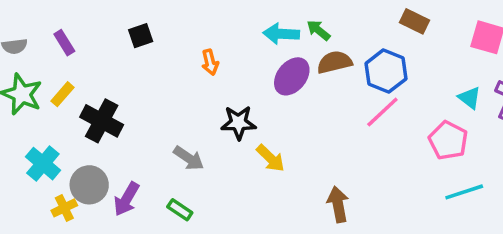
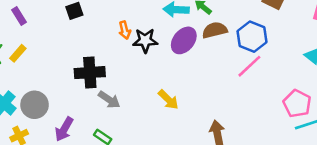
black cross: (102, 121) -> (90, 73), moved, turned -32
black star: (238, 123) -> (145, 40), moved
pink pentagon: (448, 140) -> (297, 103), moved
gray circle: (89, 185) -> (35, 105), moved

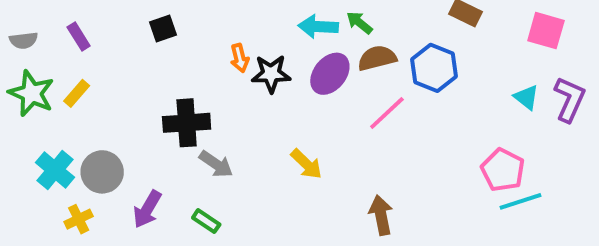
pink line: (249, 66) -> (387, 113), moved

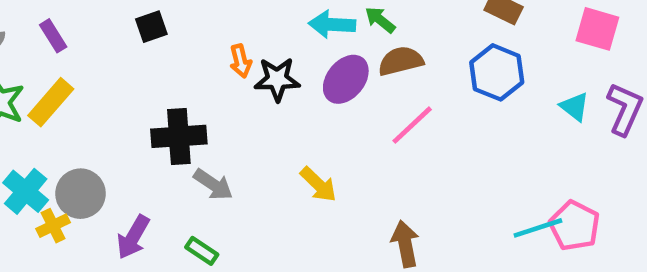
blue hexagon: (434, 68) -> (497, 72), moved
yellow rectangle: (77, 93) -> (51, 102), size x1.5
pink pentagon: (503, 170) -> (574, 226), moved
cyan line: (520, 201) -> (538, 228), moved
yellow cross: (79, 219) -> (53, 226), moved

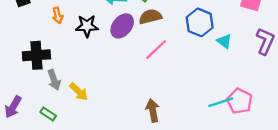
orange arrow: (241, 61) -> (58, 15), moved
cyan triangle: (574, 107) -> (224, 41), moved
gray arrow: (213, 184) -> (54, 80), turned 36
yellow arrow: (318, 184) -> (79, 92), moved

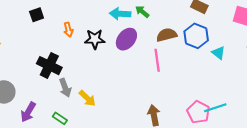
brown semicircle: (150, 17) -> (167, 35), moved
pink line: (156, 49) -> (157, 60), turned -55
black cross: (36, 55) -> (49, 66), turned 30
pink pentagon: (240, 101) -> (198, 112), moved

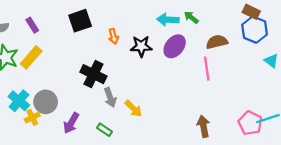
black square: (37, 15) -> (80, 21), size x1.5
blue hexagon: (196, 36) -> (255, 30), moved

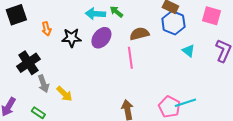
black cross: (93, 74) -> (28, 63), turned 30

